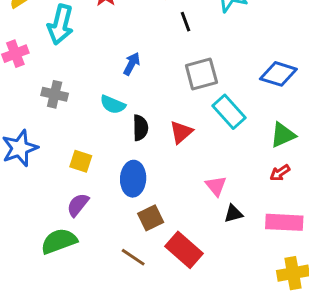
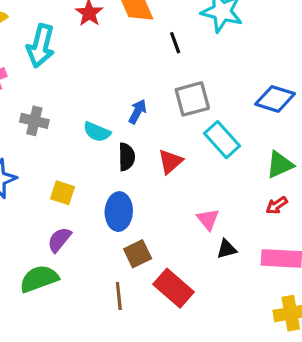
blue arrow: (132, 64) -> (138, 111), moved
brown line: (133, 257) -> (119, 296), turned 50

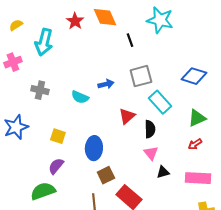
blue arrow: (138, 111) -> (106, 84), turned 49
black semicircle: (127, 157) -> (150, 129), moved

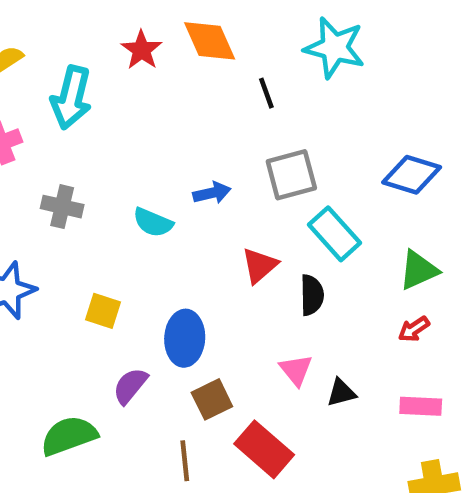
pink triangle: (151, 153) -> (296, 370), moved
purple semicircle: (56, 166) -> (130, 386), moved
pink rectangle: (198, 178) -> (421, 406), size x0.7

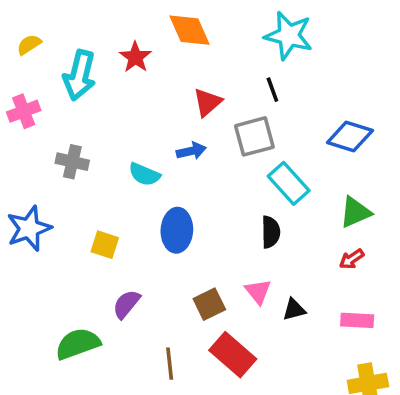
red star: (142, 50) -> (135, 57), moved
black line: (266, 93) -> (272, 90), moved
red triangle: (260, 266) -> (207, 102), moved
blue ellipse: (185, 338) -> (177, 230), moved
brown square: (212, 399) -> (209, 304), moved

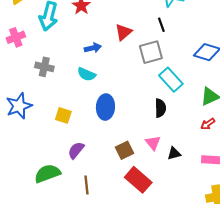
blue arrow: (191, 151) -> (93, 48), moved
brown line: (170, 364) -> (87, 185), moved

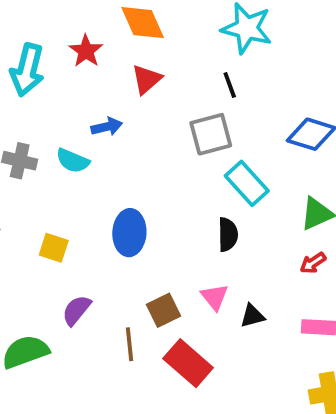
red triangle: (123, 32) -> (146, 79), moved
cyan semicircle: (87, 74) -> (73, 161), moved
brown line: (87, 185) -> (129, 344), moved

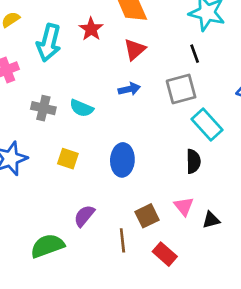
blue arrow: (107, 127) -> (129, 89), moved
yellow square: (54, 248) -> (68, 159), moved
red rectangle: (188, 363) -> (165, 254), size x0.7

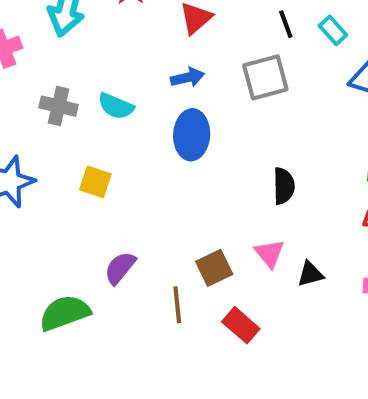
cyan rectangle: (207, 124) -> (333, 30), moved, size x0.6
blue ellipse: (122, 160) -> (192, 135), moved

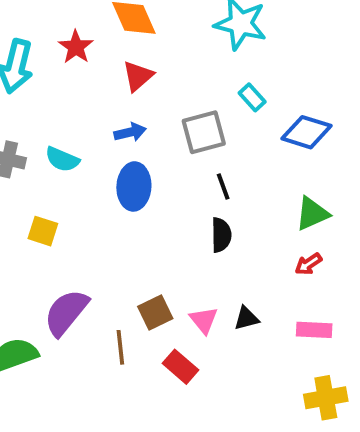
black line: (286, 24) -> (223, 186), moved
cyan rectangle: (333, 30) -> (252, 97), moved
pink triangle: (269, 254) -> (204, 320), moved
purple semicircle: (120, 268) -> (66, 312), size x1.5

